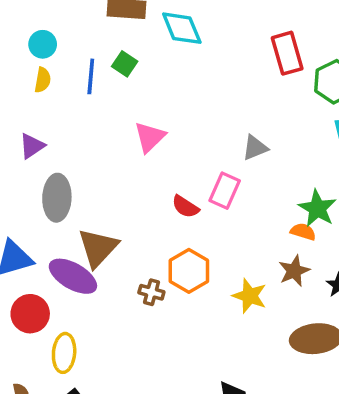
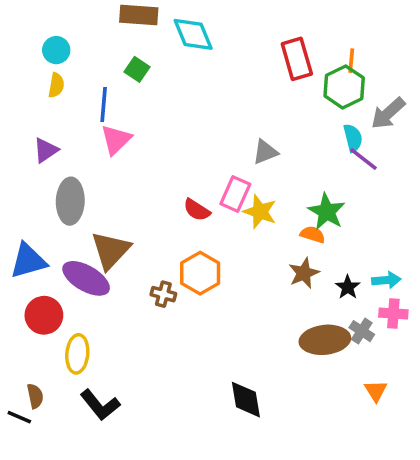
blue line: (91, 76) -> (104, 105), moved
pink triangle: (150, 137) -> (116, 140), moved
yellow star: (250, 296) -> (260, 212), moved

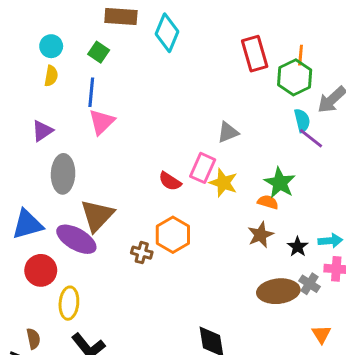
cyan diamond: (193, 34) -> (167, 33), turned 45
green square: (137, 69) -> (99, 52), moved

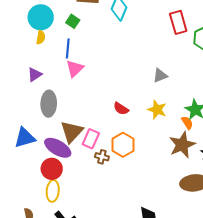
cyan circle: (51, 46) -> (41, 17), size x1.6
pink rectangle: (203, 168) -> (91, 139), moved
orange semicircle: (268, 202) -> (187, 123), turned 40
brown star: (260, 235) -> (182, 145), size x1.5
red circle: (41, 270) -> (52, 169), moved

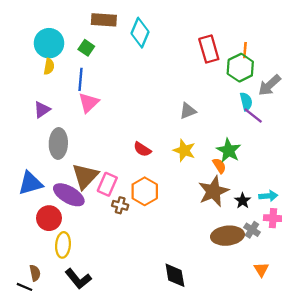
red circle: (52, 169) -> (49, 218), moved

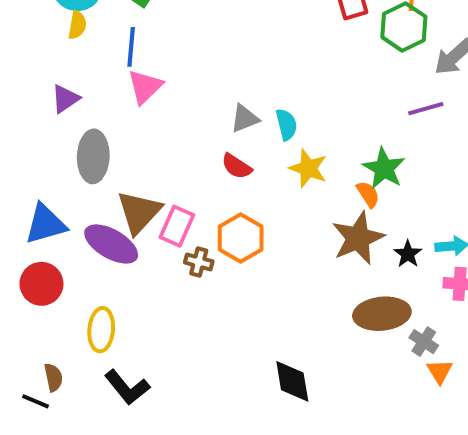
cyan semicircle: (246, 101) -> (286, 125), moved
gray triangle: (188, 111) -> (245, 119), moved
purple line: (253, 115) -> (426, 109), turned -54
red circle: (49, 218) -> (41, 284), moved
gray cross: (252, 230) -> (424, 342), moved

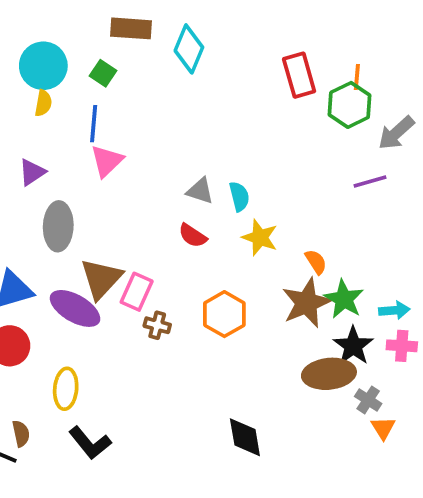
gray triangle: (245, 119) -> (200, 191), turned 40
green star: (384, 168) -> (344, 299), moved
orange hexagon: (241, 238) -> (224, 314), moved
black star: (408, 254) -> (353, 346), moved, size x1.5

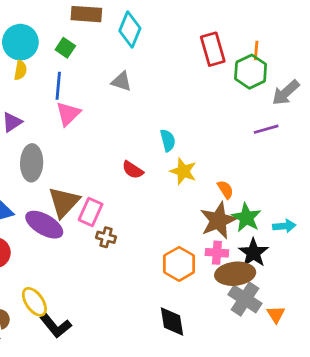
gray triangle: (200, 191) -> (121, 81), moved
orange hexagon: (224, 314) -> (179, 264), moved
pink cross: (402, 346) -> (217, 253), moved
yellow ellipse: (66, 389) -> (34, 302), moved, turned -40
gray cross: (368, 400) -> (245, 299), moved, size x1.6

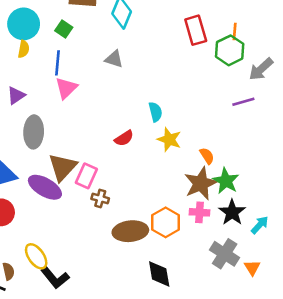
red semicircle: (133, 170) -> (124, 138), turned -66
cyan arrow: (284, 226) -> (260, 225), moved, turned -42
brown ellipse: (235, 274) -> (130, 231), moved

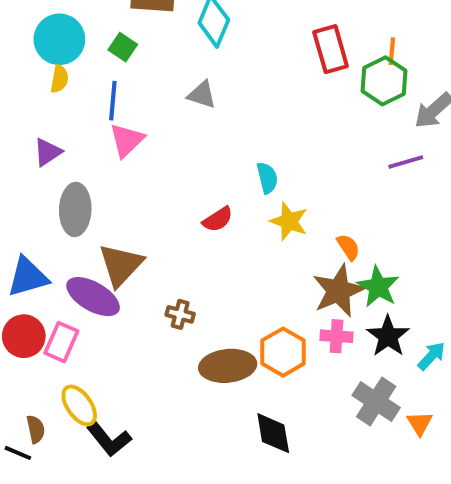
pink rectangle: (86, 176) -> (61, 342), moved

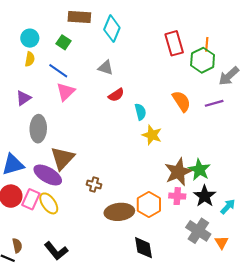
cyan circle: (59, 39) -> (30, 38), size x0.7
blue line: (113, 101) -> (58, 71), turned -60
red semicircle: (218, 219) -> (116, 95), moved
orange semicircle: (348, 247) -> (181, 101), moved, size x1.5
yellow ellipse: (79, 405) -> (49, 203), moved

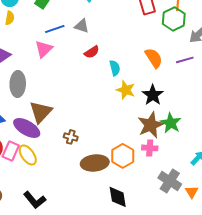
blue line: (58, 71) -> (55, 29), moved, turned -54
black star: (205, 196) -> (153, 95), moved

